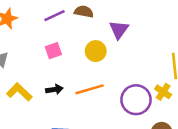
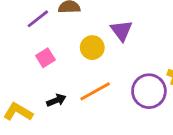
purple triangle: (119, 30) -> (121, 30), moved

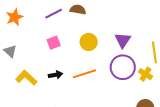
purple triangle: (121, 30) -> (123, 40), moved
purple circle: (149, 91) -> (123, 67), moved

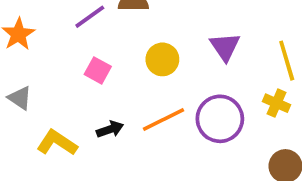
pink square: (54, 43) -> (98, 70), turned -32
purple circle: (123, 67) -> (220, 119), moved

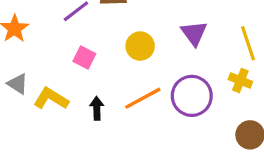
black arrow: (110, 129) -> (97, 108), turned -70
yellow L-shape: (57, 143) -> (51, 99), moved

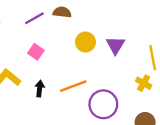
yellow circle: (140, 46) -> (85, 42), moved
purple circle: (192, 96) -> (103, 104), moved

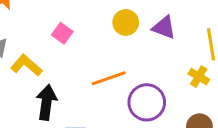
purple triangle: (116, 45) -> (164, 27), turned -42
black arrow: (40, 89) -> (46, 102), moved, size x1.6

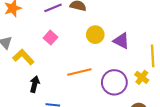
black arrow: (46, 102) -> (35, 84), size x0.7
purple circle: (147, 102) -> (114, 82), moved

